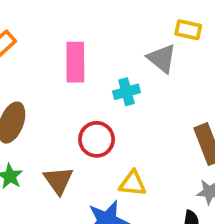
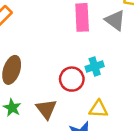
pink rectangle: (75, 62) -> (82, 17), moved
cyan cross: (127, 92) -> (95, 66), moved

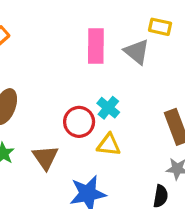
cyan cross: (95, 66) -> (108, 108), turned -36
yellow triangle: (98, 109) -> (109, 145), moved

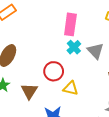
gray triangle: (137, 52) -> (95, 51), moved
cyan cross: (108, 108) -> (74, 47), moved

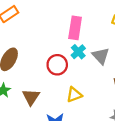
red circle: (54, 71) -> (57, 65), moved
yellow triangle: (71, 88) -> (74, 95), turned -35

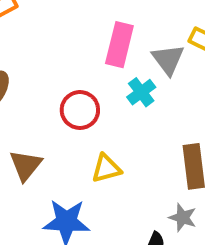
cyan cross: (78, 52) -> (141, 92), moved
gray triangle: (101, 56) -> (168, 59), moved

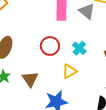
cyan cross: (141, 92) -> (79, 48), moved

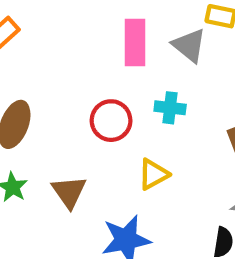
cyan cross: (79, 48) -> (170, 108), moved, turned -32

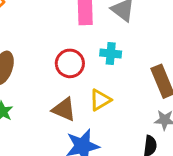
brown triangle: (69, 192) -> (64, 109), moved, turned -30

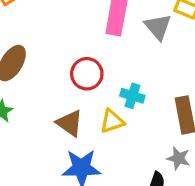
cyan cross: (111, 53) -> (132, 96), moved

